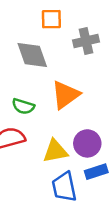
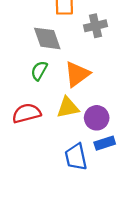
green semicircle: (23, 106) -> (39, 71), moved, turned 102
yellow triangle: (55, 151) -> (68, 107), moved

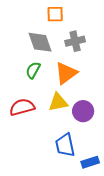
gray cross: (95, 26) -> (75, 41), moved
blue rectangle: (105, 143) -> (90, 162), moved

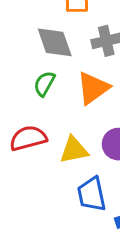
yellow triangle: (58, 102) -> (74, 150), moved

